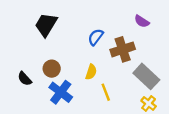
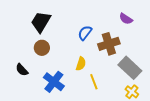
brown circle: (52, 69) -> (42, 48), moved

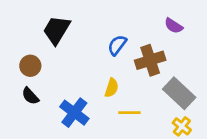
brown circle: (42, 48) -> (30, 66), moved
yellow line: (94, 82) -> (129, 113), turned -70

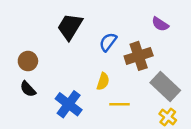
black trapezoid: (56, 30) -> (70, 27), moved

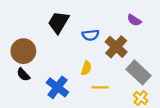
blue semicircle: (108, 42) -> (91, 35), turned -133
brown cross: (139, 56) -> (116, 47), turned -30
brown circle: (28, 61) -> (23, 51), size x1.5

